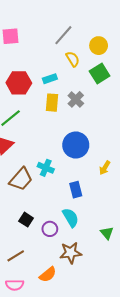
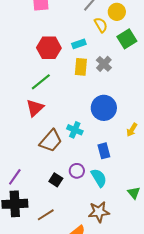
yellow circle: (99, 46) -> (117, 12), moved
purple circle: (50, 229) -> (77, 171), moved

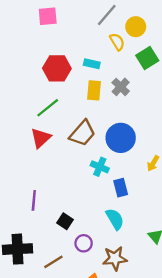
cyan rectangle: (79, 44) -> (92, 64), turned 32
cyan cross: (75, 130) -> (100, 167), moved
brown trapezoid: (51, 141) -> (82, 133), moved
purple circle: (77, 171) -> (84, 243), moved
purple line: (15, 177) -> (34, 200), moved, turned -30

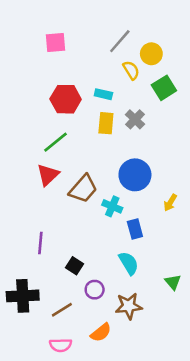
brown trapezoid: (82, 133) -> (83, 189), moved

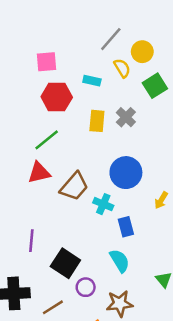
pink square: (55, 42) -> (47, 62), moved
cyan rectangle: (103, 94) -> (92, 81), moved
red triangle: (48, 175) -> (39, 173), turned 30
black square: (74, 266) -> (65, 263), size x1.6

